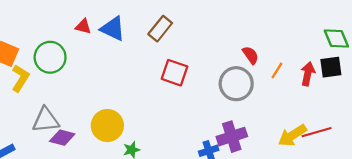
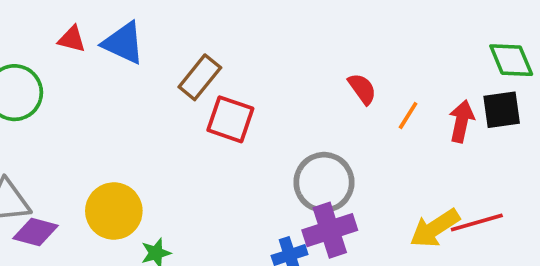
brown rectangle: (160, 29) -> (200, 77), moved
gray circle: (236, 84) -> (324, 182), moved

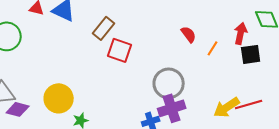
black square: (502, 110) -> (251, 54), moved
red arrow: (462, 121) -> (241, 33), moved

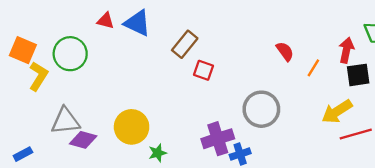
red square: (120, 50) -> (204, 70), size x0.7
yellow arrow: (227, 107) -> (337, 112), moved
purple cross: (172, 108) -> (218, 139), moved

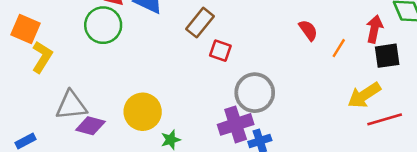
green circle: (70, 54) -> (103, 25), moved
gray circle: (261, 109) -> (255, 93), moved

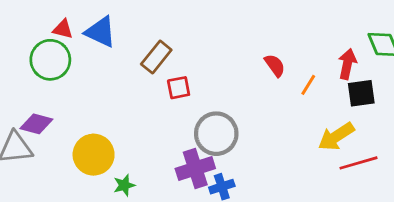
red square: (220, 51) -> (179, 88), turned -30
purple diamond: (90, 126) -> (36, 124), moved

